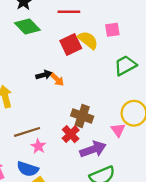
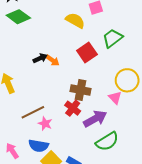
red square: (71, 44) -> (87, 53), moved

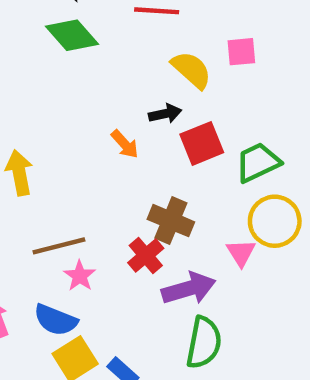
green trapezoid: (113, 38) -> (258, 162), moved
black arrow: (40, 58) -> (165, 114), moved
green semicircle: (107, 141) -> (204, 343), turned -60

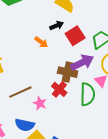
pink star: (80, 276) -> (40, 103), moved
purple arrow: (189, 288) -> (82, 62), moved
green semicircle: (204, 343) -> (88, 94), moved

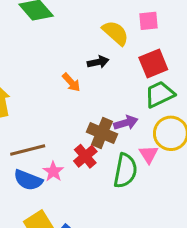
red square: (75, 36) -> (153, 63), moved
purple arrow: (82, 62) -> (126, 123), size x0.7
blue semicircle: (25, 125) -> (28, 180), moved

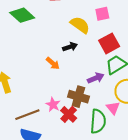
purple arrow: (126, 123) -> (96, 78), moved
pink star: (53, 171) -> (53, 105), moved

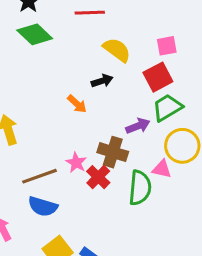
pink square: (102, 14) -> (167, 46), moved
pink triangle: (113, 108) -> (162, 169), turned -40

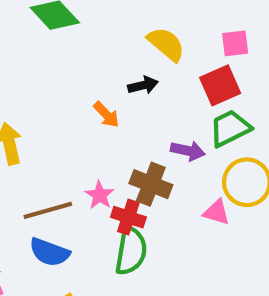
purple arrow: (138, 126) -> (188, 151), turned 30
red cross: (98, 177) -> (128, 217), turned -30
green semicircle: (140, 188) -> (131, 251), moved

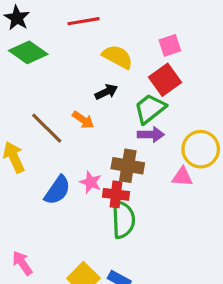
green trapezoid: (230, 128) -> (150, 109), moved
brown line: (48, 210) -> (47, 128), moved, turned 72
blue semicircle: (49, 252) -> (57, 190), moved, turned -64

